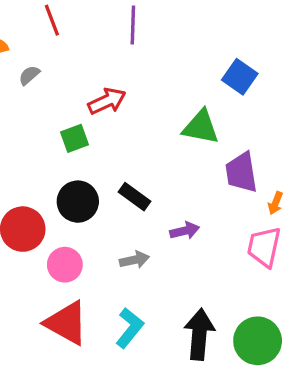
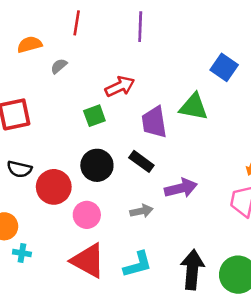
red line: (52, 20) -> (77, 23), turned 30
purple trapezoid: (241, 172) -> (154, 122), moved
purple arrow: (185, 231) -> (181, 188), size x1.4
cyan L-shape: (130, 328) -> (138, 264), turned 36

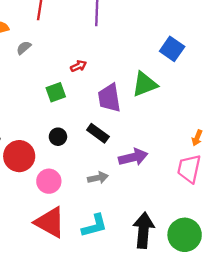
red arrow: (120, 86) -> (78, 66), size x0.6
green triangle: (194, 107) -> (145, 84), turned -32
black circle: (97, 165) -> (58, 137), size x0.6

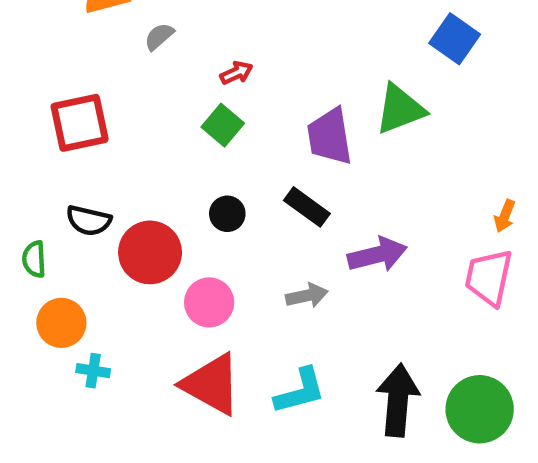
red arrow: (78, 66) -> (236, 73), moved
green square: (56, 92) -> (223, 125), turned -30

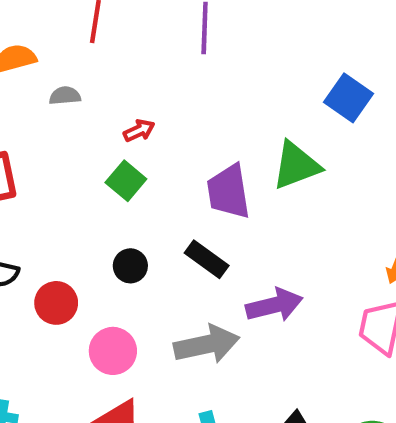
gray semicircle: (159, 36) -> (65, 96), turned 36
red circle: (150, 252) -> (56, 303), size x0.7
gray arrow: (307, 296) -> (207, 344), size x1.6

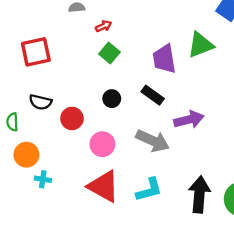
red arrow: (139, 131) -> (104, 26), moved
gray arrow: (207, 344) -> (153, 141), turned 36

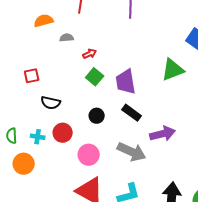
red square: (36, 52) -> (32, 76), size x0.6
purple trapezoid: (164, 59) -> (126, 82), moved
black semicircle: (40, 102) -> (51, 103), moved
cyan cross: (43, 179) -> (38, 137), moved

